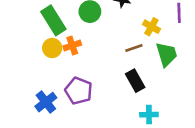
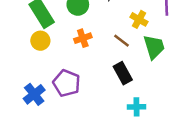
orange cross: (72, 46) -> (83, 38), moved
brown line: (134, 48) -> (122, 41), turned 56

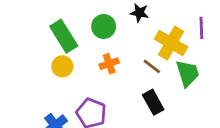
yellow cross: (139, 19) -> (171, 43), size x1.6

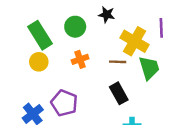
brown line: (152, 66) -> (118, 62), turned -35

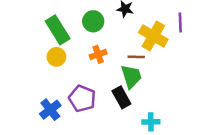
green trapezoid: (149, 68) -> (131, 76), moved
black rectangle: (119, 93) -> (121, 97), moved

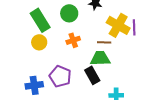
purple line: (180, 23) -> (134, 27), moved
green trapezoid: (131, 76) -> (100, 58), turned -75
blue cross: (50, 110) -> (34, 85), turned 30

